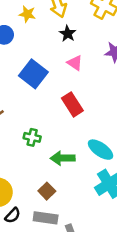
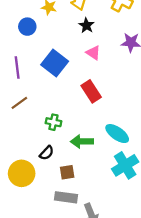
brown square: (47, 191) -> (67, 172), turned 35
black semicircle: (13, 215) -> (47, 153), moved

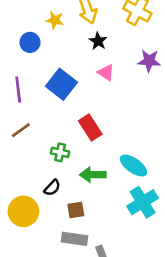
red rectangle: (91, 91) -> (90, 128), moved

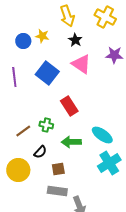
yellow star: (55, 20) -> (42, 36), moved
pink triangle: (106, 73) -> (81, 64), size x1.5
brown line: (21, 130) -> (23, 131), moved

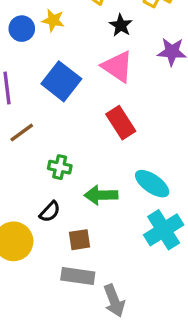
black star: (75, 40) -> (121, 25), moved
red rectangle: (69, 106) -> (121, 123), moved
brown line: (23, 131) -> (22, 132), moved

